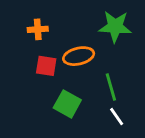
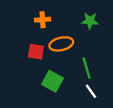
green star: (115, 27) -> (90, 21), size x0.7
orange cross: (38, 29) -> (43, 20), moved

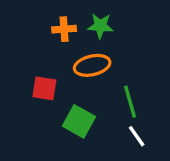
green star: (90, 21) -> (100, 26), moved
red square: (36, 52) -> (44, 88), moved

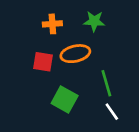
green star: (100, 26) -> (94, 21), moved
red square: (44, 88) -> (43, 62), moved

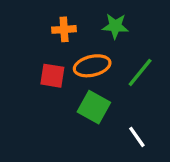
green line: (106, 83) -> (140, 72), moved, turned 55
green square: (65, 100) -> (94, 107), moved

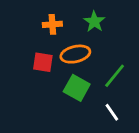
green star: (115, 26) -> (94, 22), turned 30
green line: (140, 72) -> (115, 76), moved

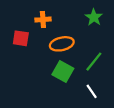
green star: (94, 22) -> (94, 17), moved
red square: (43, 62) -> (21, 38), moved

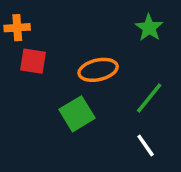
orange cross: (43, 20) -> (17, 28), moved
green square: (63, 72) -> (77, 114), moved, turned 30

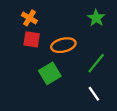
orange cross: (17, 28) -> (29, 18), moved, turned 35
red square: (33, 61) -> (32, 39), moved

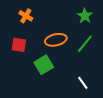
red square: (32, 39) -> (19, 45), moved
green line: (96, 63) -> (85, 44), moved

